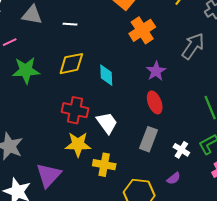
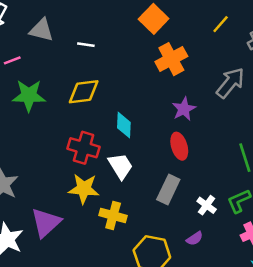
cyan diamond: (106, 75) -> (124, 125), moved

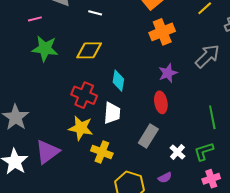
white trapezoid: (120, 166) -> (112, 113), turned 30

